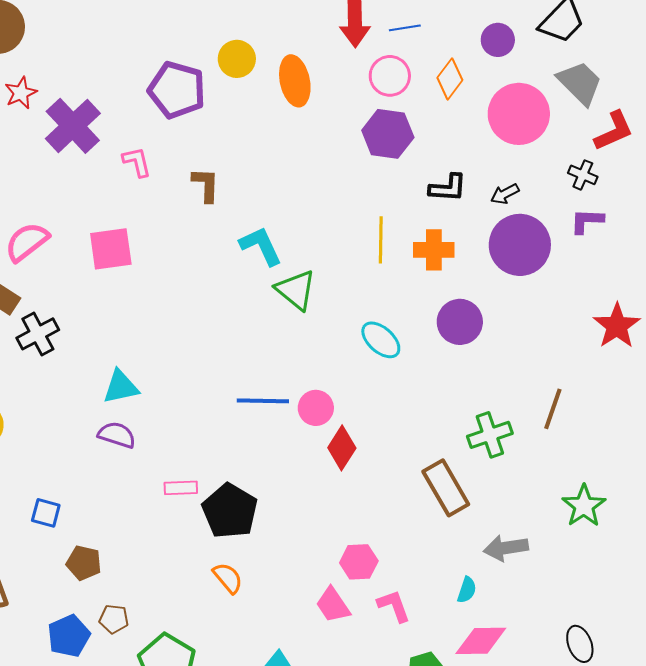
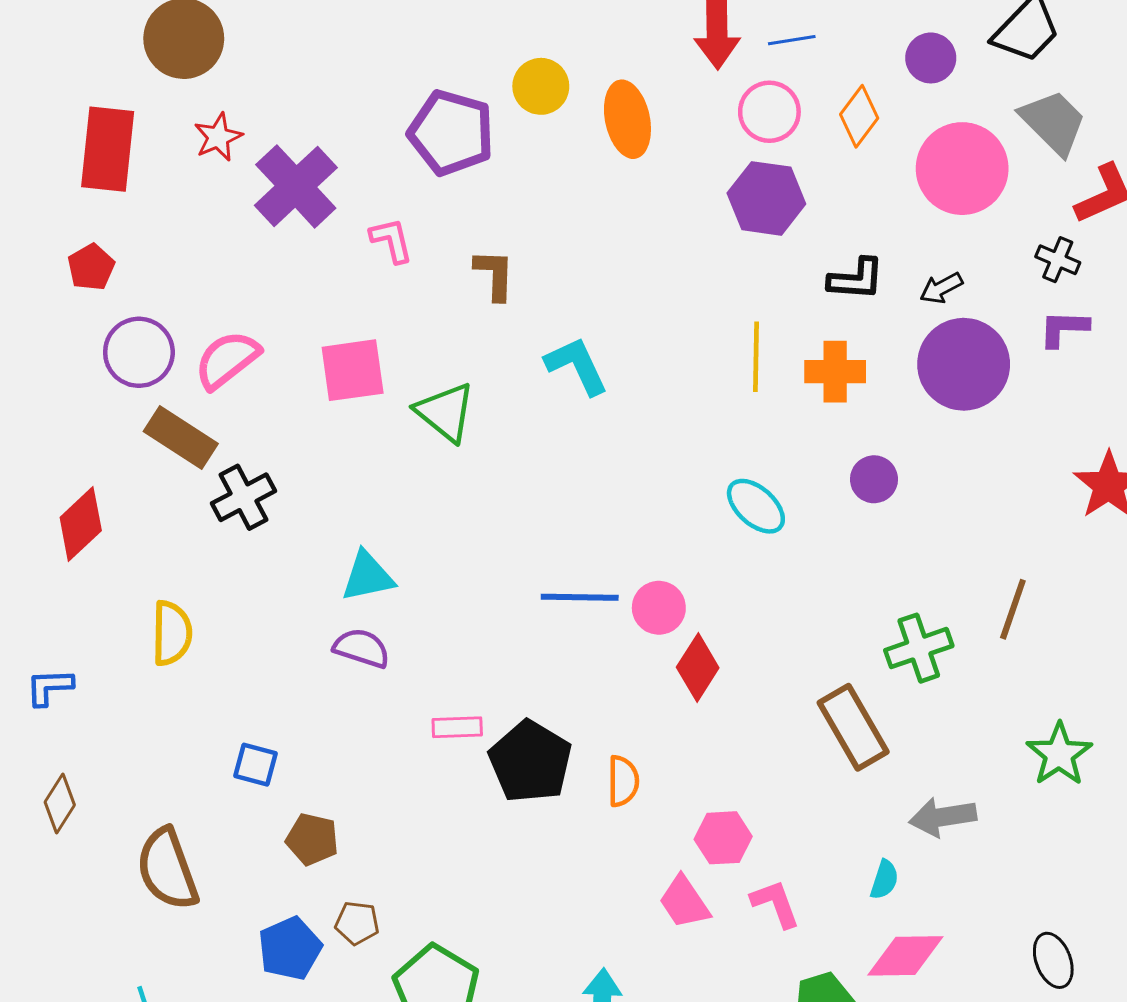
green triangle: (296, 290) -> (445, 412), moved
purple circle: (460, 322) -> (874, 479), size x0.7
orange semicircle: (228, 578) -> (623, 781), moved, turned 40

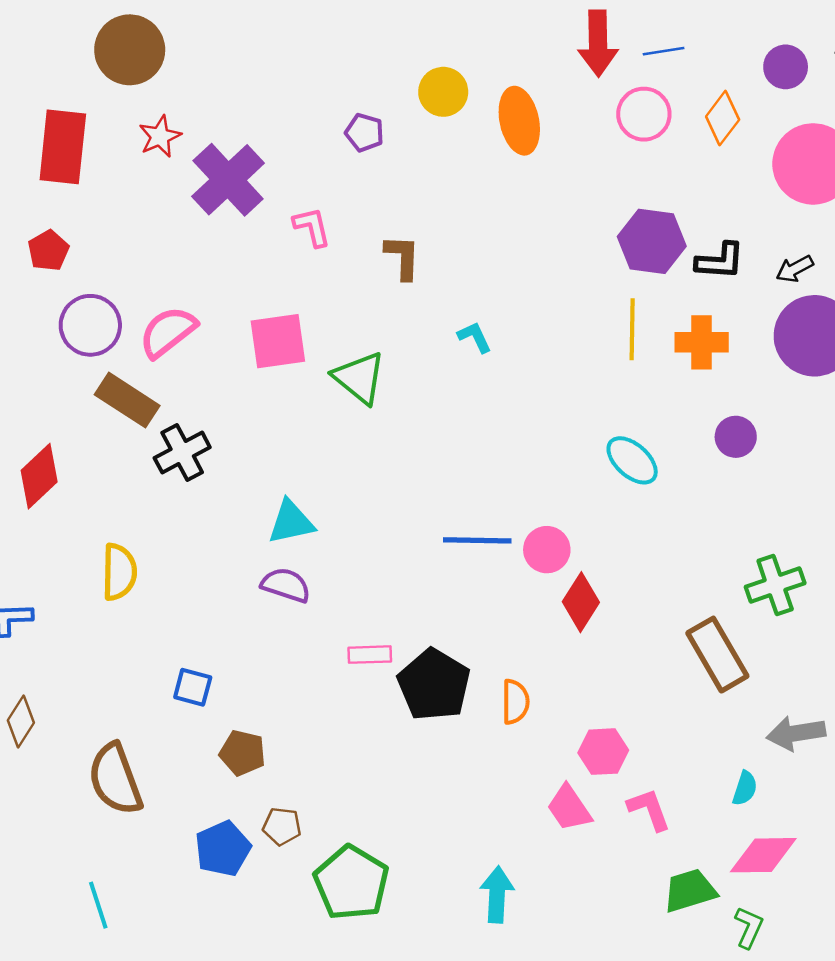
purple pentagon: (451, 133) -> (364, 132), size x0.5
purple hexagon: (766, 198) -> (652, 241), moved
cyan L-shape: (577, 366) -> (475, 337), size x0.6

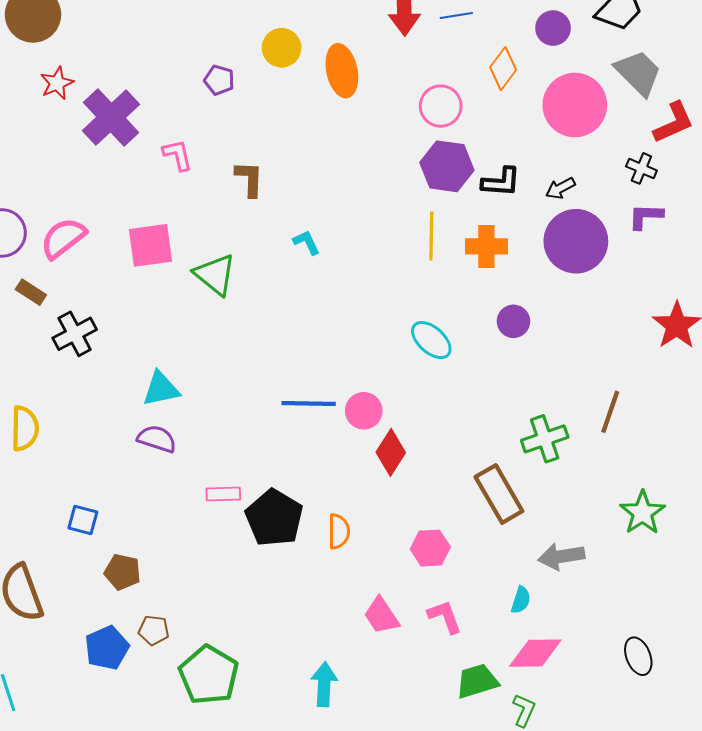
pink circle: (644, 114) -> (441, 106), moved
brown rectangle: (127, 400) -> (31, 292), size x0.6
pink hexagon: (603, 752) -> (430, 548), moved

